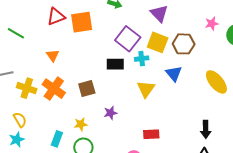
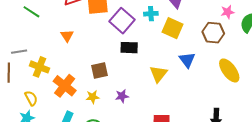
purple square: (128, 39) -> (122, 21), moved
brown hexagon: (184, 44) -> (213, 33), moved
cyan cross: (142, 59) -> (151, 14), moved
orange cross: (54, 89) -> (65, 86), moved
yellow star: (81, 124) -> (93, 97), moved

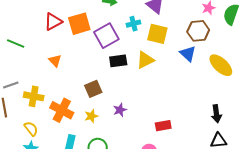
purple square: (122, 21) -> (106, 36), turned 30
blue triangle: (187, 60) -> (188, 54), moved
yellow triangle: (158, 74) -> (145, 60), moved, turned 36

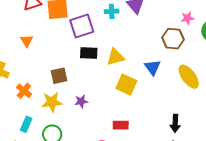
cyan cross: (133, 24) -> (112, 11), moved
yellow square: (157, 34) -> (126, 85), moved
blue triangle: (188, 54) -> (153, 67), moved
orange cross: (62, 110) -> (24, 91), size x0.7
yellow star: (91, 116) -> (52, 102), size x1.5

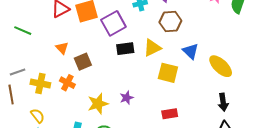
brown hexagon: (173, 39) -> (170, 22), moved
brown square: (59, 76) -> (83, 62), moved
yellow ellipse: (189, 77) -> (221, 66), moved
orange cross: (24, 91) -> (67, 83), moved

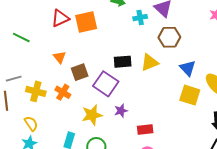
purple square: (113, 23) -> (106, 84), moved, turned -30
yellow square: (168, 73) -> (190, 95), moved
red rectangle: (170, 114) -> (145, 129), moved

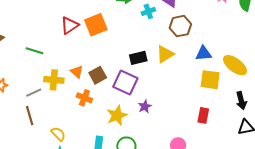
orange triangle: (60, 57) -> (77, 72), moved
blue triangle: (188, 68) -> (204, 53), turned -42
yellow cross: (36, 91) -> (54, 80), moved
red rectangle: (145, 129) -> (203, 115), moved, turned -63

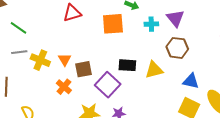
orange square: (96, 25) -> (113, 24), moved
green line: (34, 51) -> (19, 28), moved
gray line: (34, 93) -> (19, 52), moved

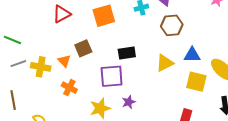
brown square: (83, 69) -> (83, 48), moved
yellow triangle: (154, 70) -> (165, 63), moved
purple square: (108, 85) -> (112, 76), turned -35

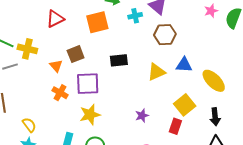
yellow cross: (41, 67) -> (27, 49), moved
purple square: (112, 76) -> (88, 84), moved
yellow square: (196, 82) -> (185, 105), moved, turned 35
purple star: (129, 102) -> (142, 116), moved

